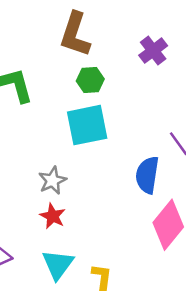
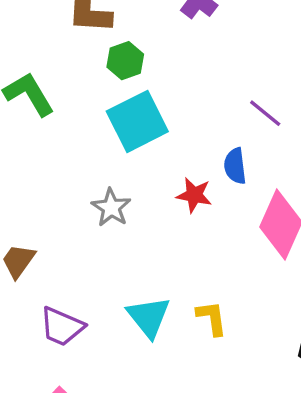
blue semicircle: (147, 175) -> (235, 166), size x0.7
red star: (53, 216) -> (194, 195), moved

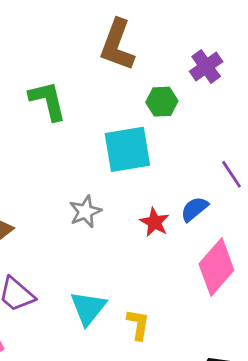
green hexagon: (125, 61) -> (162, 102), moved
blue semicircle: (235, 166) -> (194, 209), turned 40

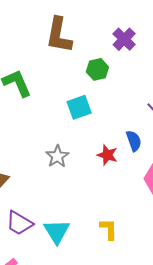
cyan square: (127, 149) -> (79, 107), size x0.7
blue semicircle: (194, 209) -> (134, 141), turned 120
cyan triangle: (88, 308) -> (57, 231), moved

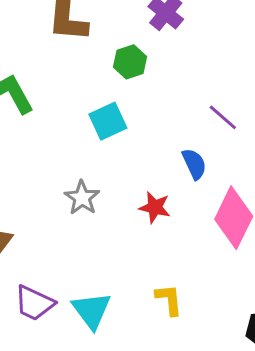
red star: (107, 155) -> (155, 207), moved

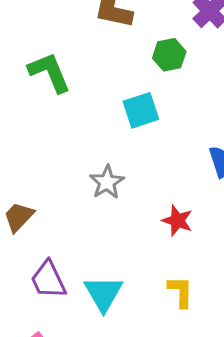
red star: (155, 207) -> (177, 221), moved
purple trapezoid: (34, 303) -> (48, 280), turned 33

